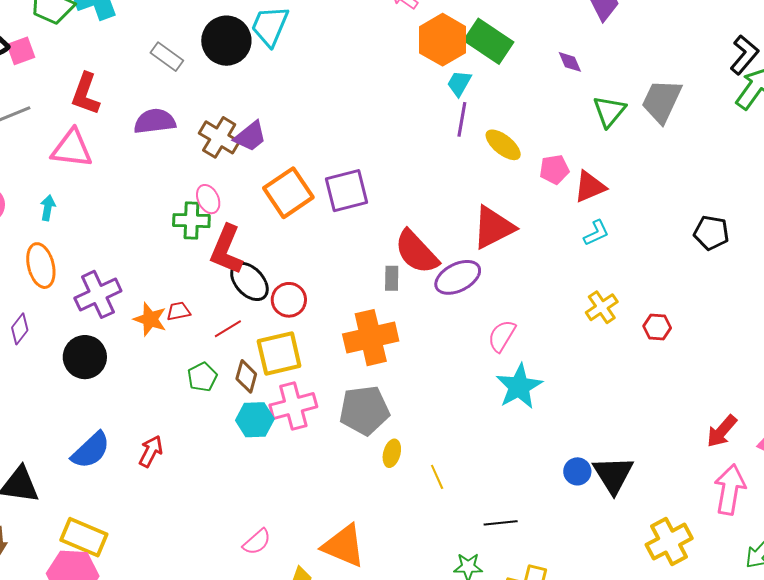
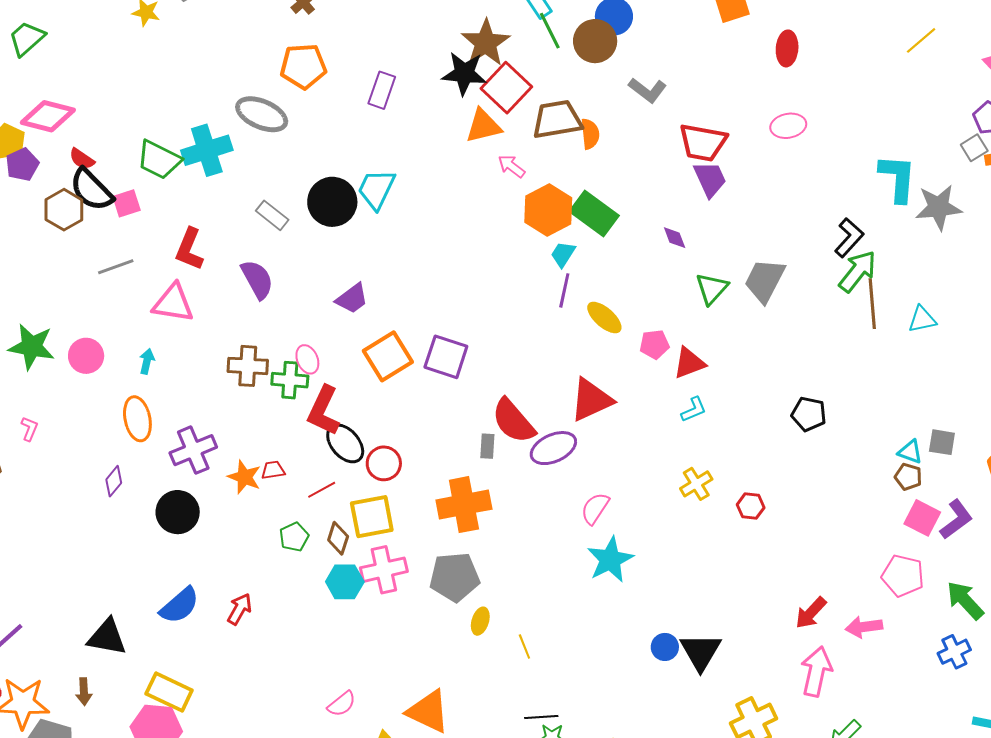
purple semicircle: (155, 121) -> (257, 279), turned 66
brown cross: (219, 137) -> (248, 366), moved, turned -30
purple square: (347, 191) -> (446, 357), turned 30
black line: (501, 523) -> (541, 717), moved

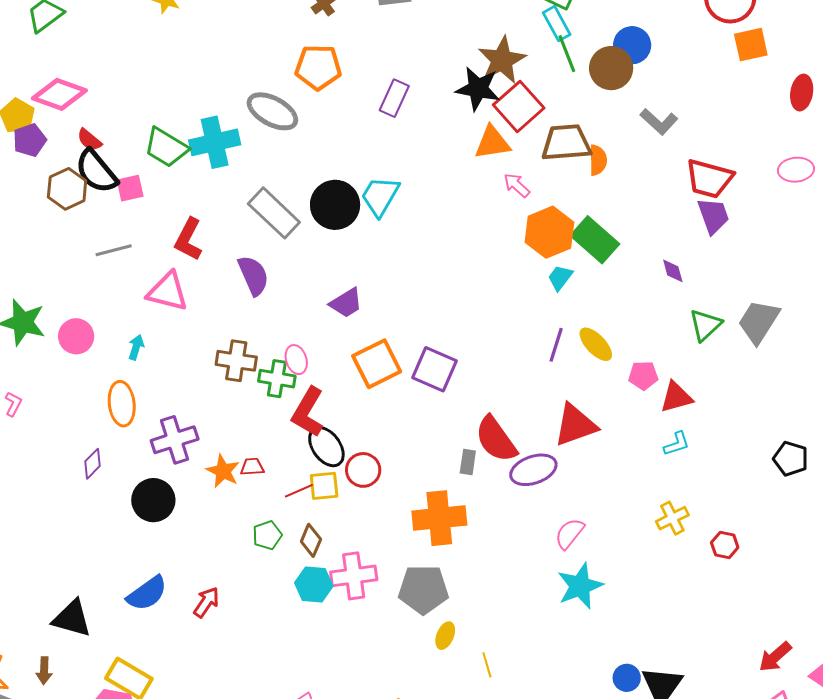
gray rectangle: (272, 215) -> (274, 213), size x1.6
purple line: (564, 290) -> (556, 345), moved
yellow square: (372, 517) -> (324, 486), moved, size x0.7

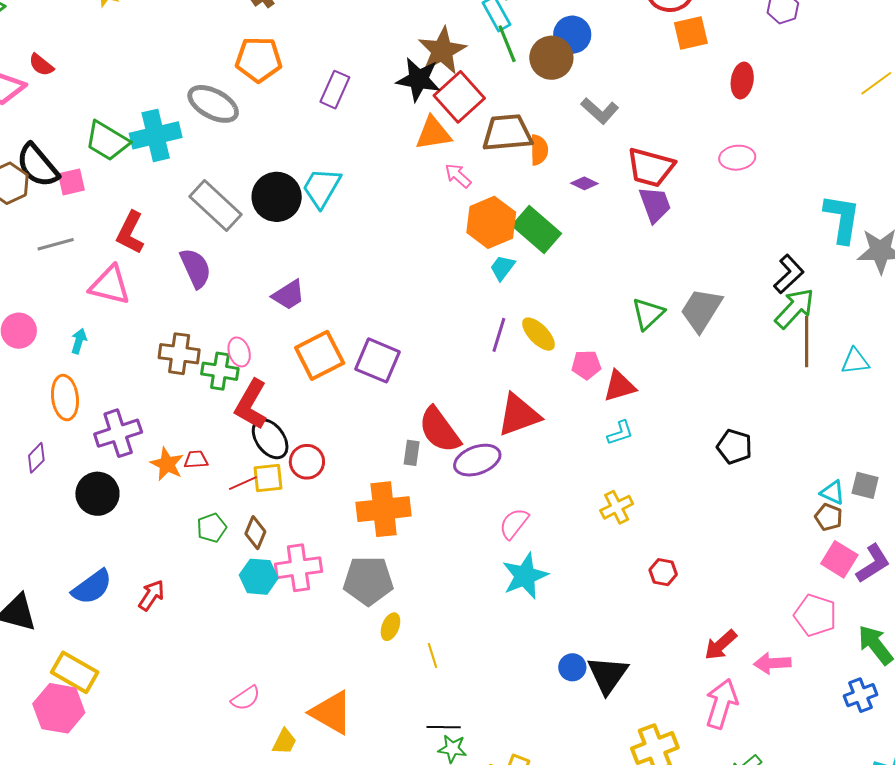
red semicircle: (89, 140) -> (41, 65), moved
purple diamond: (673, 271) -> (584, 183), moved, turned -48
red hexagon: (725, 545) -> (663, 572), moved

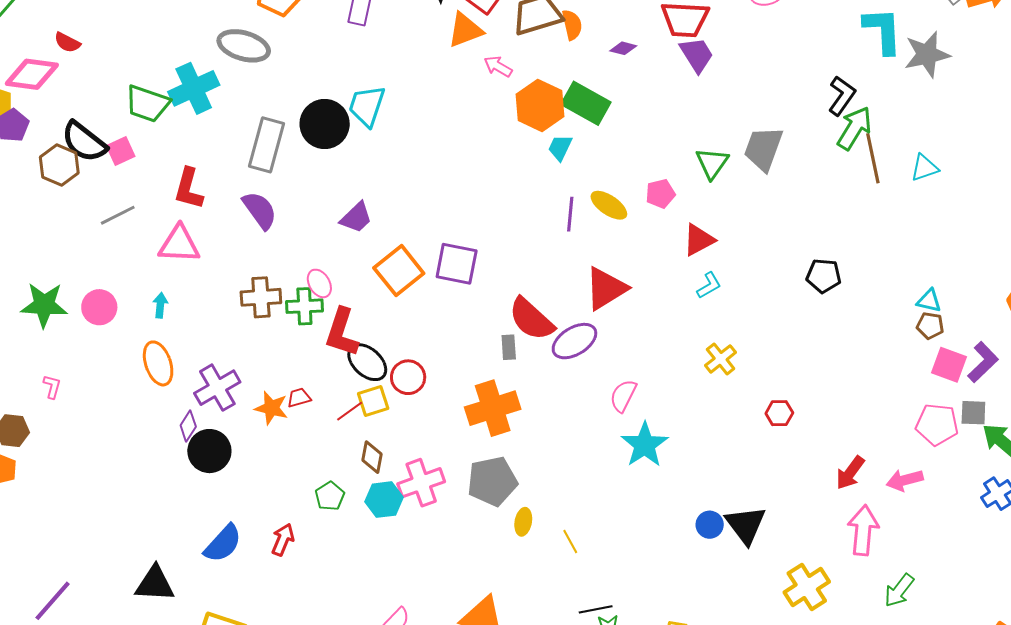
gray rectangle: (215, 206) -> (267, 145), turned 74
pink pentagon: (586, 365) -> (660, 194), moved
purple diamond: (36, 458) -> (188, 426), moved
gray square: (865, 485) -> (973, 413), moved
green pentagon: (212, 528) -> (330, 496), moved

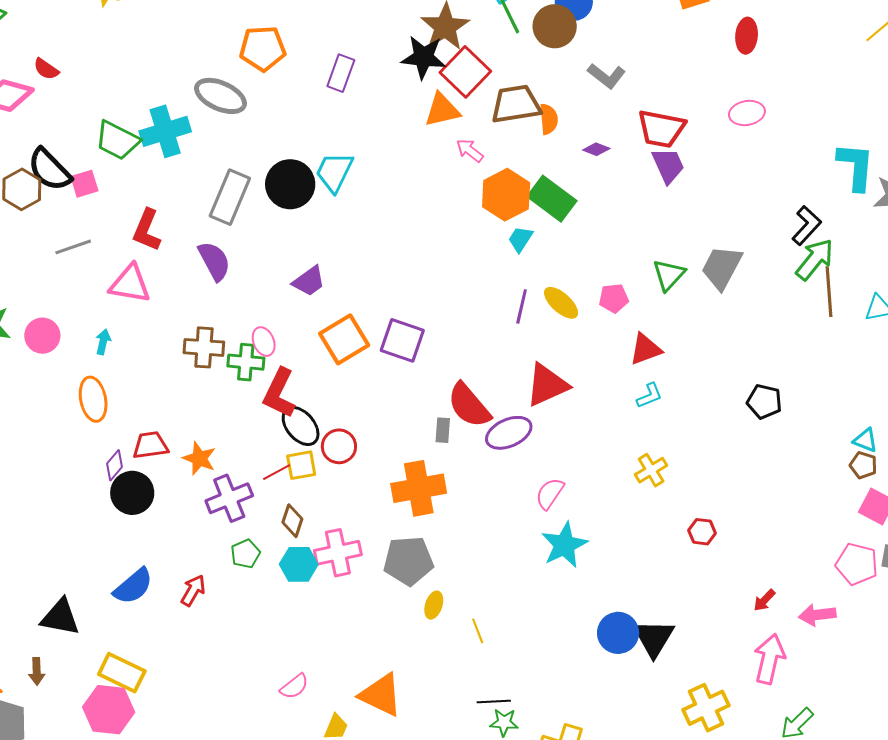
purple cross: (217, 388) -> (229, 498), moved
red trapezoid: (299, 398) -> (150, 445), moved, size x1.5
red arrow: (850, 473) -> (764, 600), size x0.7
blue circle: (710, 525) -> (618, 633), size x1.5

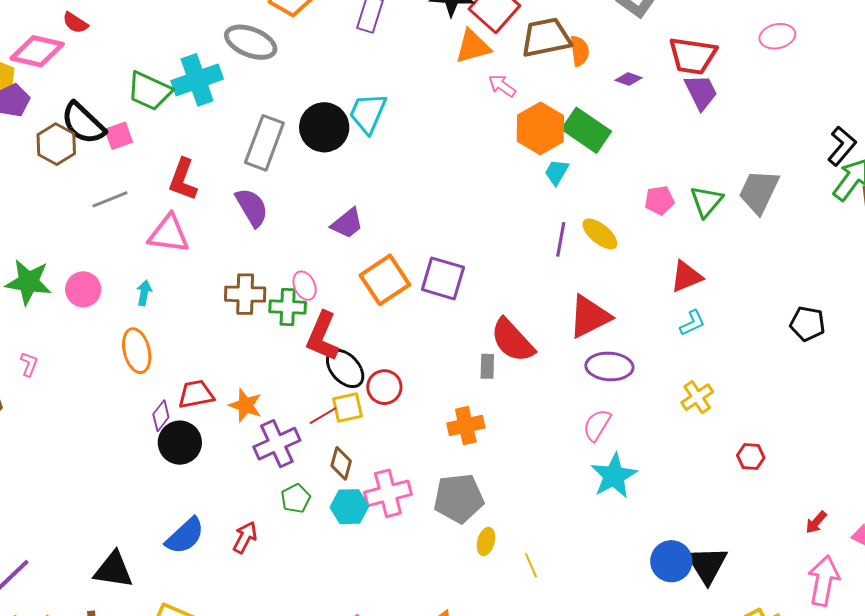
pink pentagon: (614, 298) -> (659, 200), moved
purple ellipse: (509, 433) -> (609, 366), moved, turned 30
orange cross: (419, 488) -> (466, 426), size x0.7

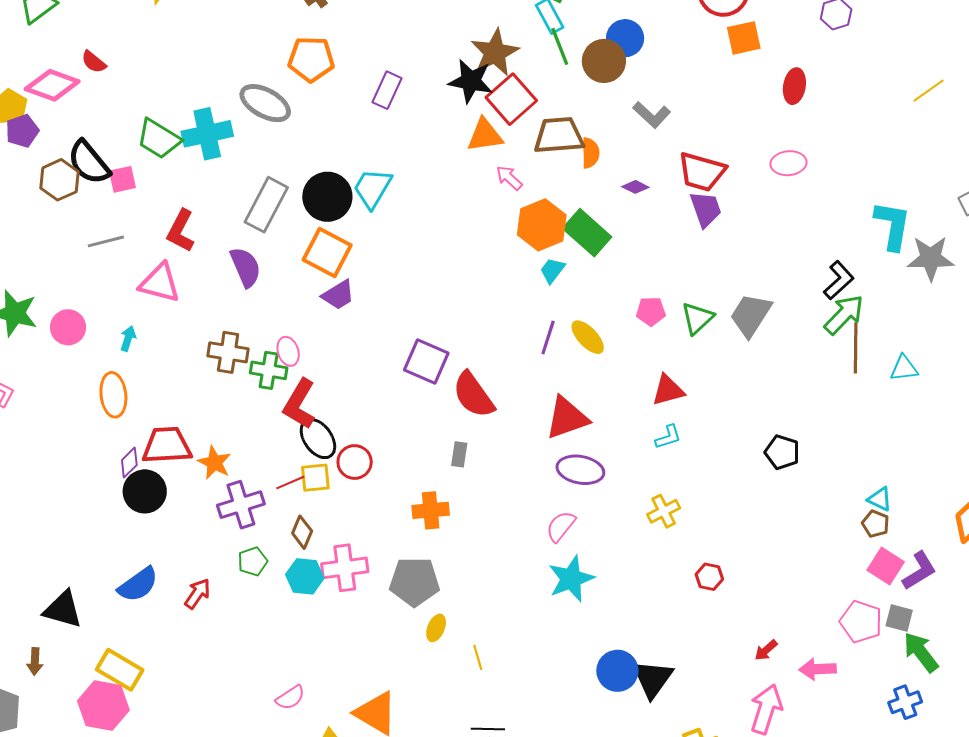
orange square: (385, 280) -> (327, 252), moved, turned -36
red semicircle: (512, 340) -> (473, 395), moved
red trapezoid: (196, 394) -> (167, 445), size x1.4

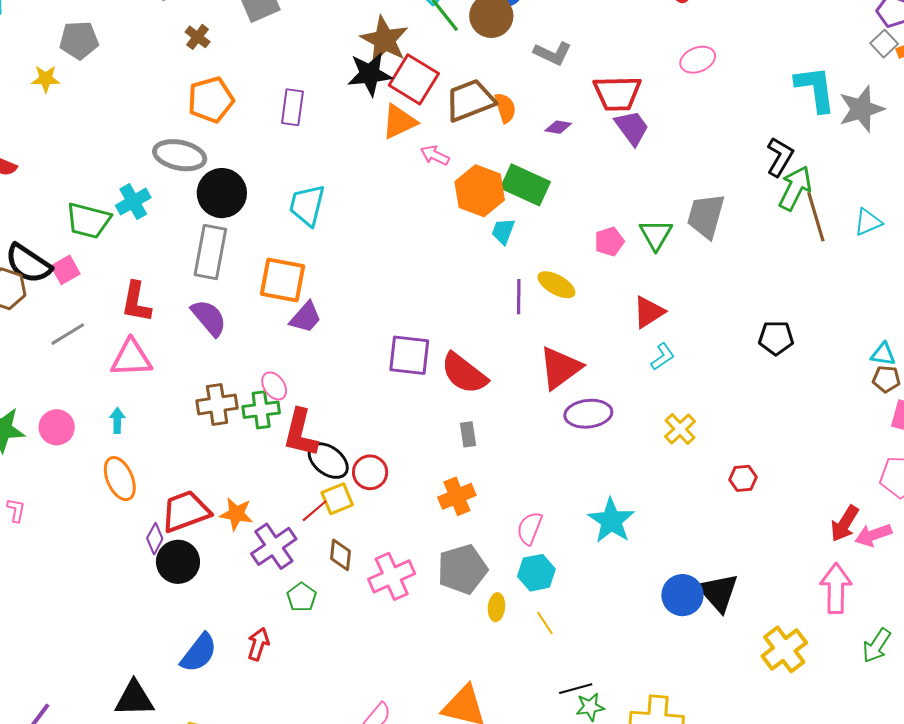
cyan cross: (207, 134) -> (133, 202), size x0.7
black circle: (327, 197) -> (222, 193), moved
pink semicircle: (561, 526) -> (530, 528), moved
cyan hexagon: (305, 576) -> (536, 573), moved
red arrow: (766, 650) -> (845, 524), moved, size x1.5

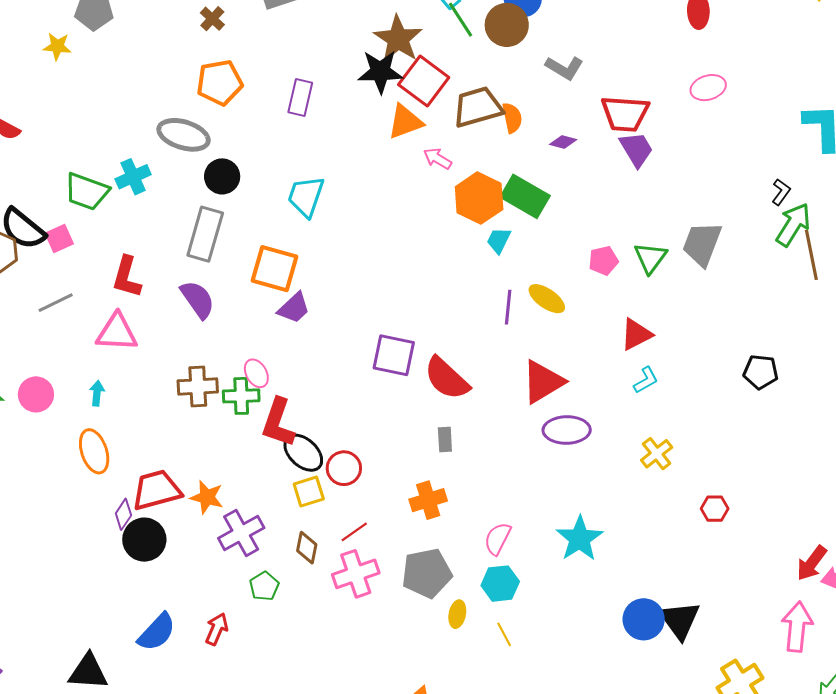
black L-shape: (780, 157) -> (781, 192), size x0.7
black circle: (222, 193) -> (222, 176), size x0.7
red line: (315, 511) -> (354, 532), moved

